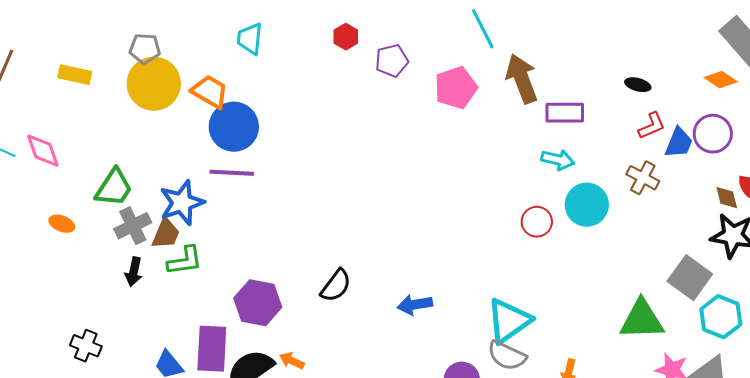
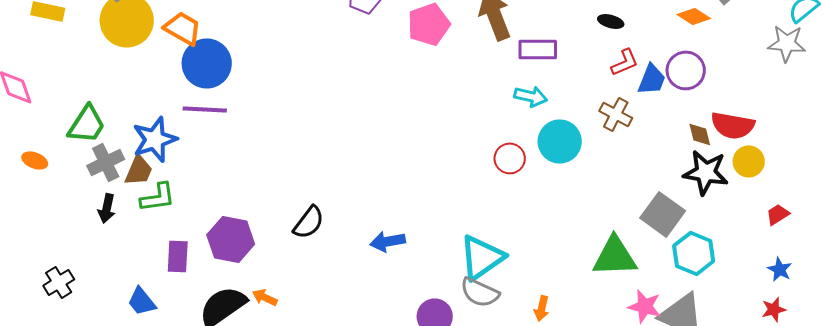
black cross: (86, 346) -> (59, 282), turned 36
purple rectangle: (212, 349) -> (178, 256), moved, size x0.7

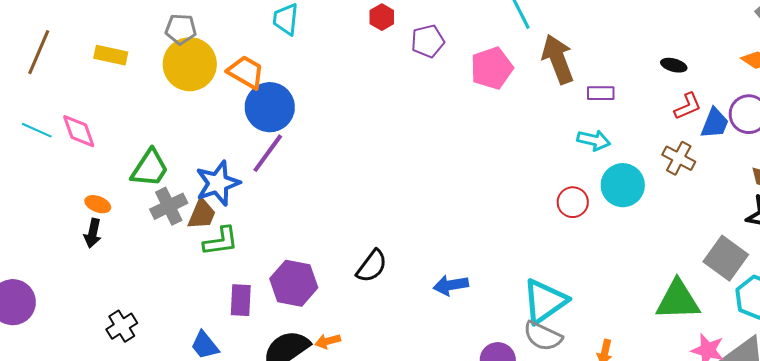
purple rectangle: (538, 49) -> (601, 93), size x0.7
purple line: (205, 109) -> (268, 153), turned -57
black arrow: (107, 208) -> (93, 233), moved
orange arrow: (265, 297) -> (328, 341), turned -40

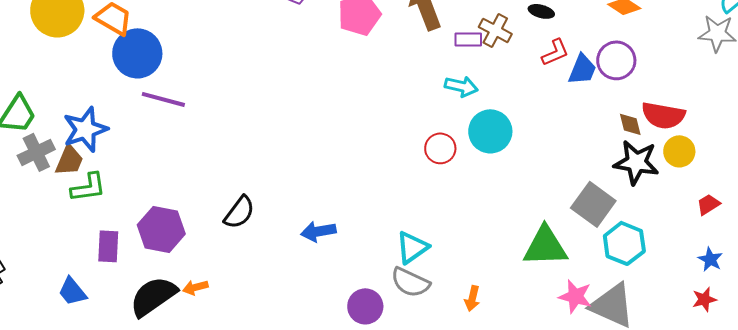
purple line: (268, 153) -> (163, 99), moved, turned 69
brown cross: (679, 158) -> (495, 30), moved
cyan triangle: (545, 301) -> (412, 247), size x0.7

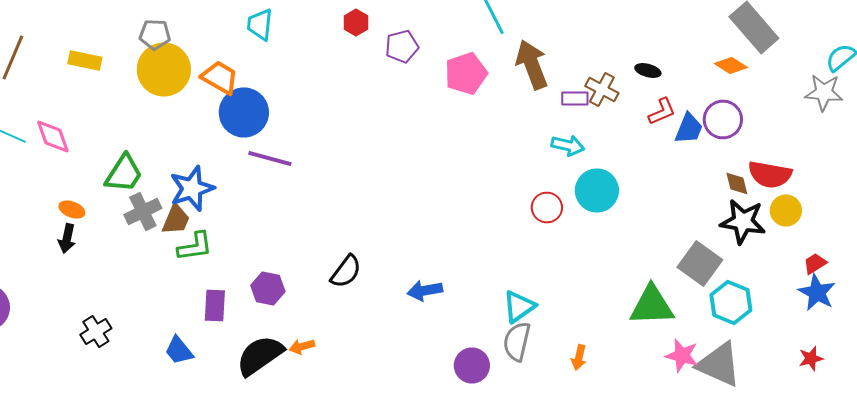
purple hexagon: (161, 229) -> (268, 288), size x0.7
blue star: (710, 259) -> (817, 292), moved, size x1.5
gray semicircle: (410, 282) -> (517, 342), turned 78

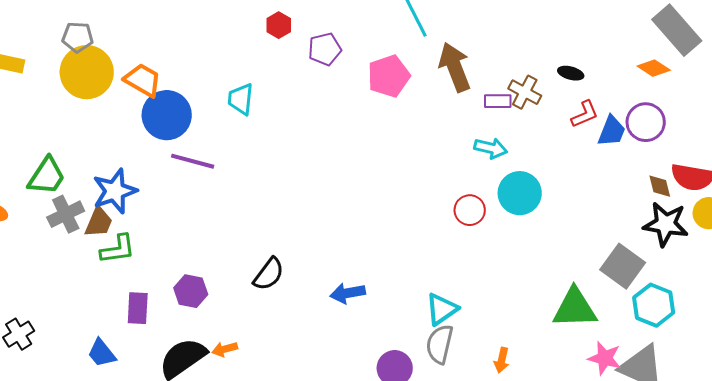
cyan trapezoid: (260, 24) -> (241, 99), moved

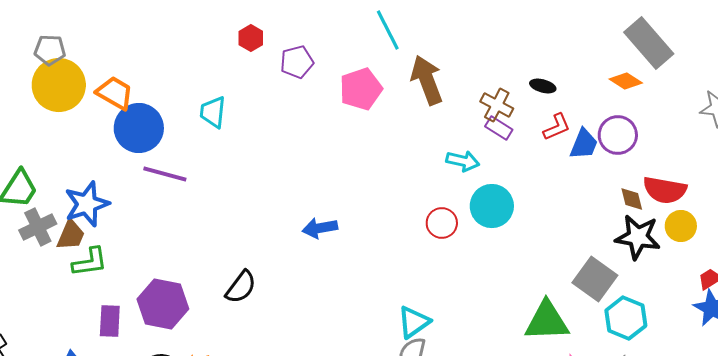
purple rectangle: (498, 101) -> (499, 128), moved, turned 32
purple hexagon: (191, 291) -> (163, 304), size x1.5
blue arrow: (348, 293) -> (320, 228), moved

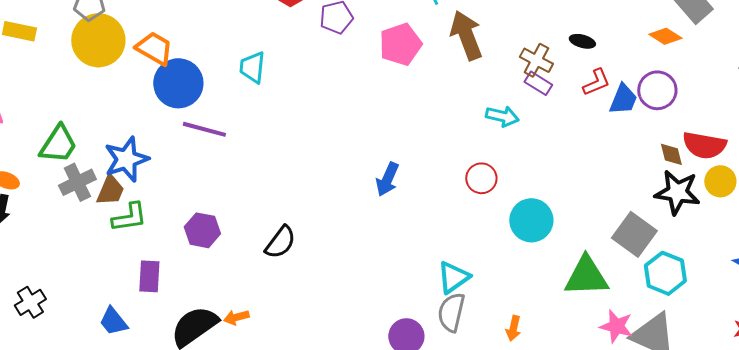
cyan circle: (492, 206) -> (531, 220), moved
blue arrow: (320, 228) -> (387, 179), moved, turned -56
purple hexagon: (163, 304) -> (202, 230), moved, size x0.7

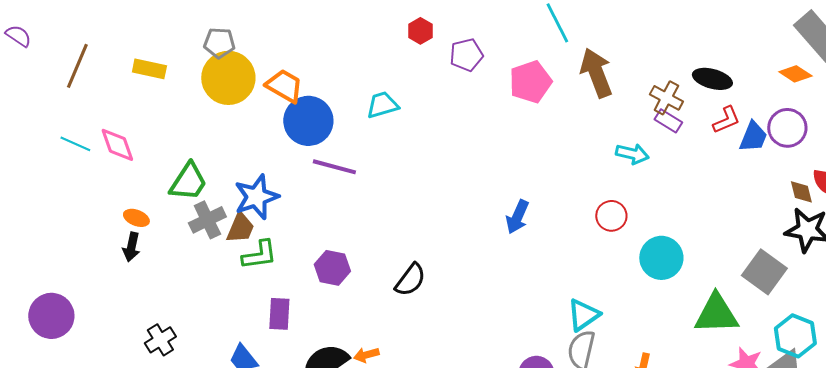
black ellipse: (582, 41) -> (712, 79), size x1.5
cyan trapezoid: (252, 67) -> (382, 105), turned 68
cyan hexagon: (665, 273) -> (795, 336), moved

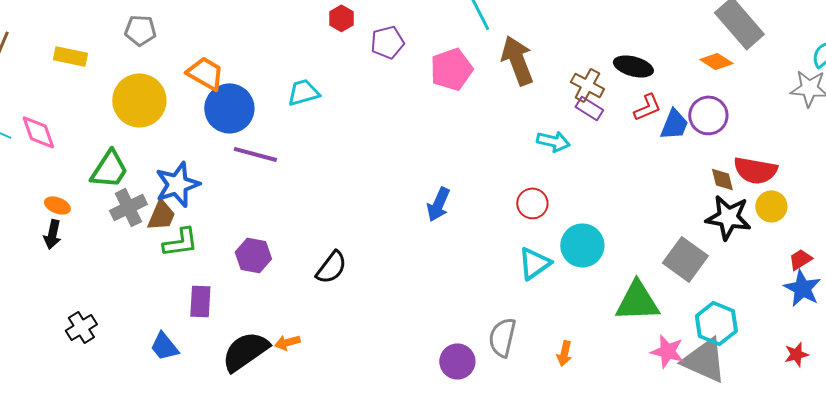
yellow circle: (228, 78) -> (139, 100), moved
cyan triangle: (583, 315) -> (534, 263), moved

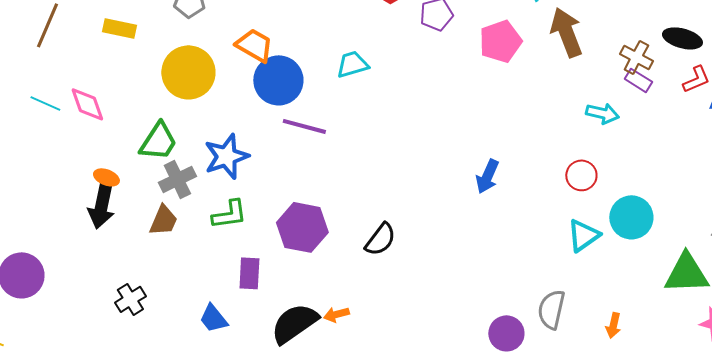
brown trapezoid: (161, 215) -> (163, 220), moved
black arrow: (52, 234) -> (101, 206), size x1.5
purple hexagon: (253, 255) -> (302, 227), size x1.4

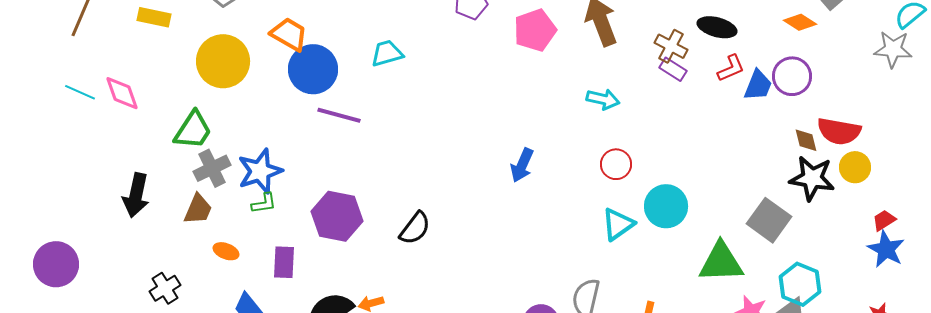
cyan arrow: (602, 113) -> (603, 99), moved
blue star: (226, 156) -> (260, 171), moved
orange ellipse: (106, 177) -> (226, 251), moved
green L-shape: (229, 214) -> (264, 203), size x0.7

